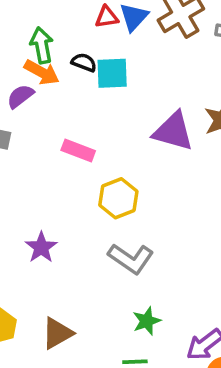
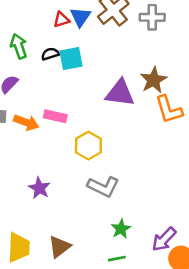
black semicircle: (84, 62) -> (50, 54), turned -30
orange arrow: (42, 72) -> (26, 122), moved

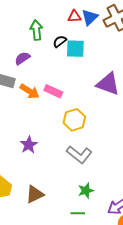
black semicircle: (50, 54) -> (60, 41), turned -32

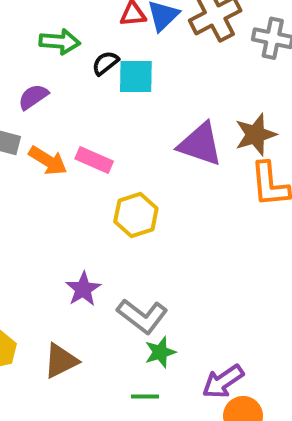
green arrow: (36, 30) -> (60, 42), turned 102
purple star: (29, 145) -> (83, 289), moved
gray L-shape: (79, 155) -> (142, 316), moved

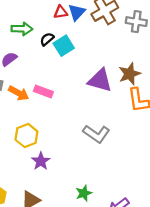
cyan square: (136, 77) -> (64, 46), turned -30
yellow hexagon: (136, 215) -> (26, 136), moved
gray L-shape: (142, 316) -> (96, 134), moved

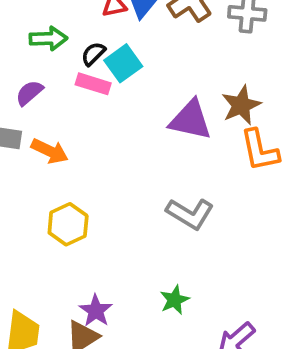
pink rectangle: (43, 92) -> (93, 84), moved
purple star: (41, 161) -> (96, 311), moved
green star: (84, 193) -> (174, 300), moved

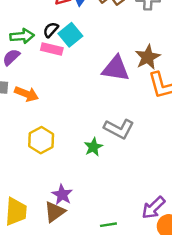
green arrow: (48, 39) -> (22, 36), moved
green star: (174, 300) -> (93, 147), moved

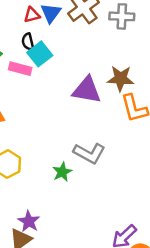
black semicircle: (51, 30) -> (28, 42), moved, turned -56
brown star: (148, 57) -> (120, 79), turned 30

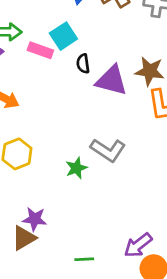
black semicircle: (28, 42) -> (83, 64), moved
purple star: (29, 221) -> (35, 219), turned -30

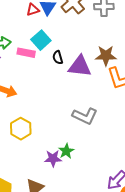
green star: (76, 168) -> (66, 151), moved
purple star: (35, 219) -> (53, 158), moved

